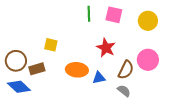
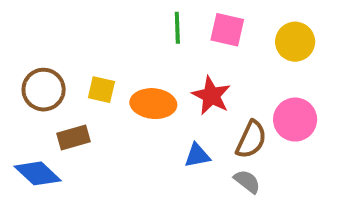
brown circle: (16, 61) -> (44, 90), moved
orange ellipse: (77, 70) -> (153, 104), moved

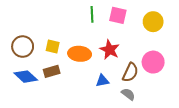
brown rectangle: (74, 137) -> (52, 71), moved
blue diamond: (38, 173) -> (26, 77), moved

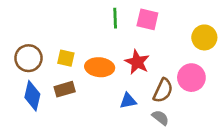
yellow circle: (153, 22) -> (204, 37), moved
blue diamond: (26, 77) -> (32, 96), turned 60

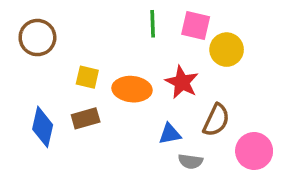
yellow circle: (204, 37) -> (227, 50), moved
brown circle: (28, 58) -> (37, 38), moved
pink circle: (191, 78) -> (254, 151), moved
gray semicircle: (160, 118) -> (190, 161), moved, turned 150

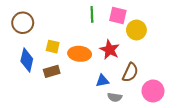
blue diamond: (43, 127) -> (27, 60), moved

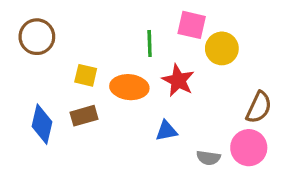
green line: (92, 14) -> (150, 43), moved
blue diamond: (27, 60) -> (42, 124), moved
brown semicircle: (130, 72) -> (259, 107), moved
gray semicircle: (115, 97) -> (208, 158), moved

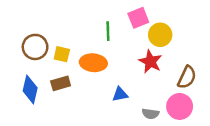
pink square: (192, 25) -> (138, 18), turned -35
brown circle: (37, 37) -> (35, 47), moved
red star: (178, 80) -> (150, 62), moved

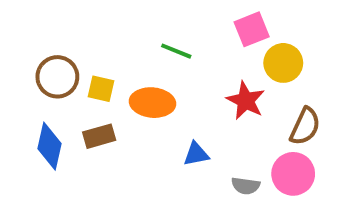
pink square: (138, 18) -> (252, 29), moved
green line: (108, 31) -> (176, 51), turned -66
yellow circle: (160, 35) -> (283, 63), moved

